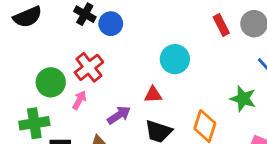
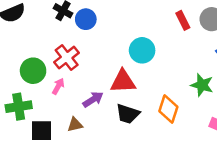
red triangle: (153, 95) -> (123, 81), size x1.6

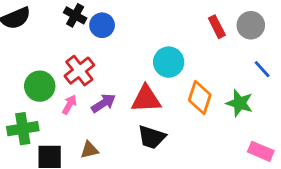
purple arrow: (93, 99) -> (103, 103), moved
orange diamond: (168, 109) -> (200, 97), moved

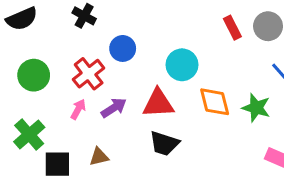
blue circle: (102, 25) -> (123, 48), moved
green circle: (40, 86) -> (34, 75), moved
orange diamond: (200, 97) -> (215, 102), turned -32
green cross: (23, 129) -> (29, 134), turned -32

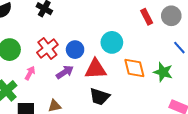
blue circle: (123, 48) -> (75, 50), moved
pink arrow: (78, 109) -> (30, 73), moved

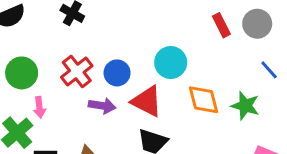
red triangle: (95, 69) -> (147, 101), turned 30
purple arrow: (65, 72) -> (102, 106), turned 42
pink arrow: (30, 73) -> (39, 107), moved, turned 144

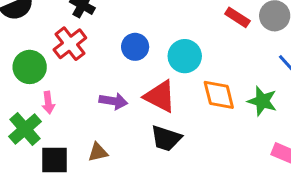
red rectangle: (221, 25) -> (237, 17), turned -30
red cross: (77, 71) -> (70, 44), moved
blue circle: (117, 73) -> (135, 47), moved

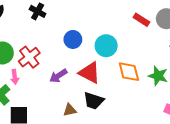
red cross: (70, 44) -> (29, 57), moved
purple arrow: (113, 101) -> (58, 76), turned 138
brown triangle: (98, 152) -> (70, 110), moved

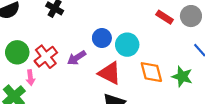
blue circle: (73, 39) -> (102, 38), moved
purple arrow: (58, 76) -> (77, 58), moved

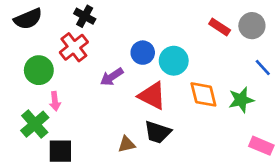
red cross: (46, 57) -> (74, 47), moved
green star: (182, 77) -> (241, 100), turned -30

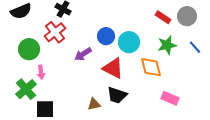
green star: (241, 100) -> (167, 45), moved
pink rectangle: (261, 146) -> (170, 98), moved

